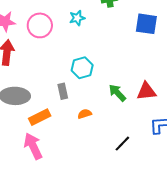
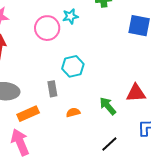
pink circle: (40, 25) -> (47, 28), moved
green arrow: (117, 93) -> (108, 106), moved

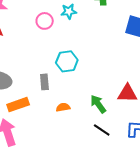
pink circle: (47, 28) -> (45, 21), size x0.7
black line: (109, 144) -> (102, 130), moved, turned 72

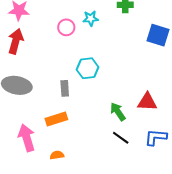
orange rectangle: (18, 105) -> (56, 119), moved
orange semicircle: (63, 107) -> (57, 155), moved

